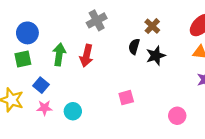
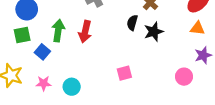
blue square: (41, 85) -> (42, 52), moved
pink circle: (177, 116) -> (184, 77), moved

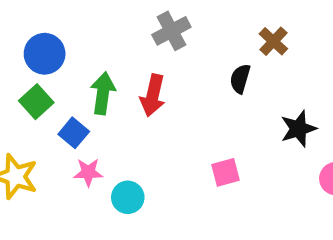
black star: (154, 32) -> (298, 129), moved
green square: (22, 35) -> (36, 102), turned -30
pink star: (44, 83) -> (88, 172), moved

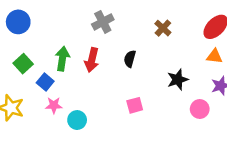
blue circle: (45, 54) -> (18, 22), moved
black semicircle: (240, 79) -> (130, 59), moved

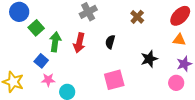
green square: (23, 64) -> (36, 28), moved
pink square: (135, 105) -> (114, 80), size x1.5
pink circle: (200, 109) -> (176, 83), moved

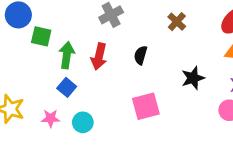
green square: (36, 28) -> (41, 36), turned -35
blue square: (41, 61) -> (67, 87), moved
pink star: (48, 80) -> (51, 118), moved

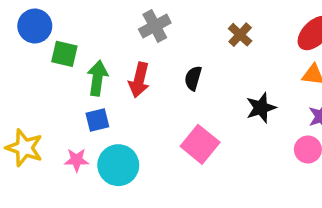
blue square: (67, 87) -> (97, 120), turned 36
pink square: (146, 106) -> (200, 144), turned -36
cyan circle: (83, 122) -> (118, 165), size x1.5

